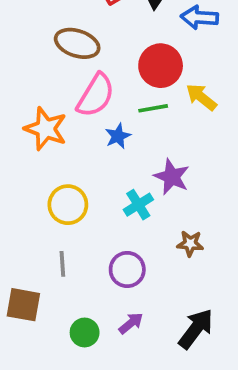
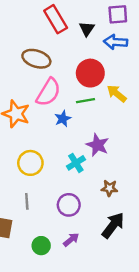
black arrow: (196, 329) -> (113, 225), moved

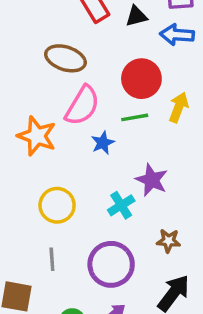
black triangle: (87, 29) -> (136, 16), turned 42
yellow arrow: (117, 93) -> (179, 107), turned 72
purple circle: (69, 205) -> (111, 264), size x1.4

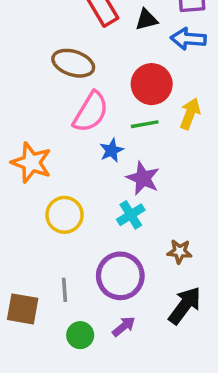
orange star: (37, 136) -> (31, 163), moved
purple star: (152, 180) -> (143, 178), moved
gray line: (52, 259) -> (64, 290), moved

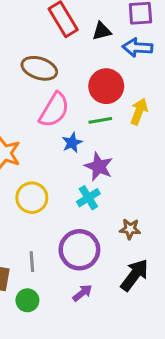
green circle: (80, 335) -> (27, 300), moved

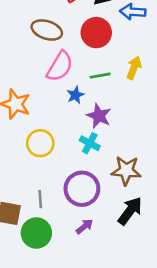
red circle: (106, 86) -> (96, 33), moved
cyan cross: (88, 198) -> (90, 143), turned -30
brown star: (130, 229) -> (126, 171), size x1.6
green circle: (27, 300) -> (36, 233), size x1.5

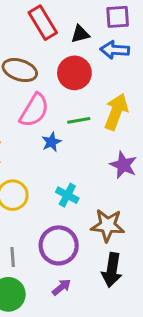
yellow arrow: (134, 68) -> (116, 112), size x1.4
purple star: (99, 116) -> (123, 165), moved
black arrow: (130, 211) -> (112, 270), turned 152

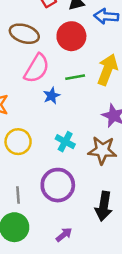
brown star: (108, 225) -> (102, 150), moved
purple arrow: (62, 287) -> (64, 235), moved

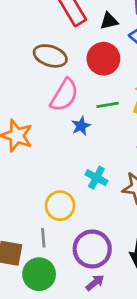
yellow circle: (18, 142) -> (60, 206), moved
purple circle: (58, 185) -> (92, 249), moved

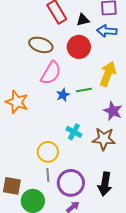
green line: (108, 105) -> (84, 90), moved
gray line: (43, 238) -> (48, 175), moved

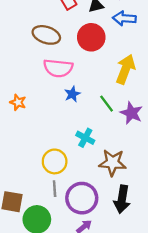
pink semicircle: (51, 73) -> (58, 68), turned 65
green line: (84, 90) -> (107, 104), moved, turned 63
orange star: (17, 102) -> (18, 102), size x0.6
brown star: (104, 139) -> (113, 163), moved

